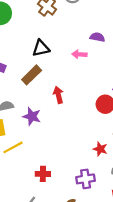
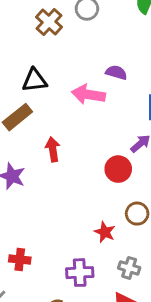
pink arrow: (79, 54) -> (88, 94), size x1.5

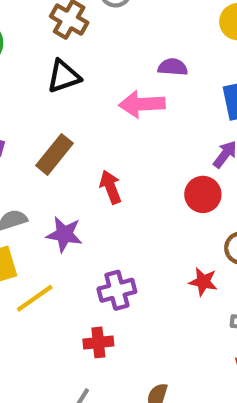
black triangle: (35, 80) -> (64, 76), moved
purple cross: (80, 273) -> (117, 290), moved

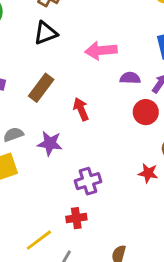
purple semicircle: (173, 67) -> (130, 78), moved
yellow line: (35, 298) -> (39, 240), moved

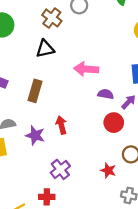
brown rectangle: (41, 88) -> (35, 91), turned -30
red arrow: (81, 109) -> (61, 125), moved
purple cross: (88, 181) -> (60, 169), turned -30

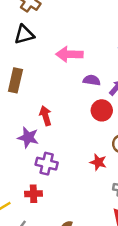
purple star: (35, 135) -> (28, 137), moved
purple cross: (60, 169) -> (47, 164), turned -36

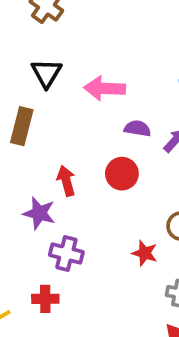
black triangle: (24, 34) -> (46, 73), moved, turned -45
red circle: (102, 110) -> (122, 174), moved

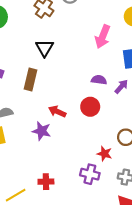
pink arrow: (105, 88) -> (103, 37), moved, turned -70
red arrow: (66, 181) -> (57, 111), turned -49
purple cross: (66, 253) -> (90, 174), moved

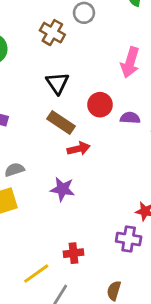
brown rectangle: (30, 80) -> (61, 122), moved, turned -65
red circle: (90, 107) -> (100, 105), moved
red arrow: (57, 111) -> (79, 149), moved, turned 147

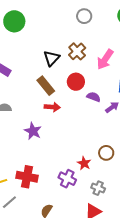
brown cross: (52, 33) -> (77, 51), moved
red cross: (74, 253) -> (27, 177), size x1.5

